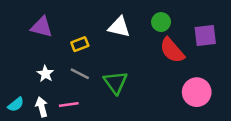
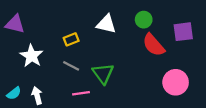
purple triangle: (42, 27) -> (15, 24), moved
white star: (45, 74) -> (32, 56), moved, size x1.5
pink line: (69, 104) -> (81, 93), moved

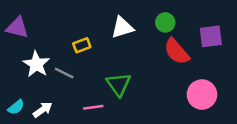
white triangle: (106, 24) -> (122, 28), turned -30
gray line: (71, 66) -> (64, 73), moved
white arrow: (37, 95) -> (43, 110), turned 70

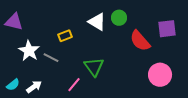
green circle: (165, 22) -> (119, 18), moved
white triangle: (122, 28) -> (97, 22), turned 48
pink line: (93, 107) -> (74, 85), turned -42

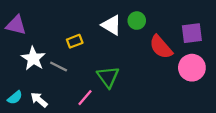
pink circle: (160, 75) -> (192, 68), moved
white arrow: (34, 87) -> (39, 100), turned -105

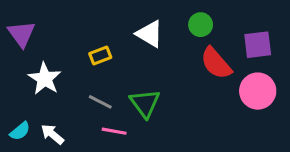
green circle: (137, 21) -> (201, 25), moved
purple triangle: (16, 25) -> (21, 34), turned 40
gray line: (59, 67) -> (100, 102), moved
pink line: (85, 98) -> (114, 131), turned 60

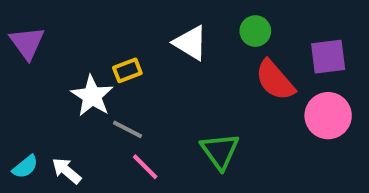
white star: (45, 79) -> (92, 96), moved
green triangle: (145, 103) -> (220, 151), moved
pink line: (114, 131) -> (145, 167), turned 35

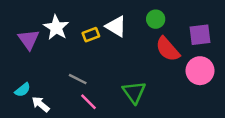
purple triangle: (27, 43) -> (29, 39), moved
yellow rectangle: (127, 70) -> (91, 35), moved
white star: (92, 96) -> (56, 28), moved
cyan semicircle: (25, 167) -> (23, 90), moved

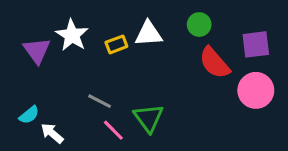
white triangle: (116, 26) -> (149, 34), turned -35
green triangle: (134, 92) -> (149, 118), moved

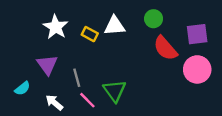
yellow rectangle: (116, 44) -> (90, 34), turned 49
purple triangle: (37, 51) -> (47, 65), moved
gray line: (100, 101) -> (77, 78), turned 48
white arrow: (52, 133) -> (54, 103), moved

